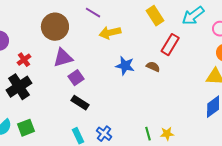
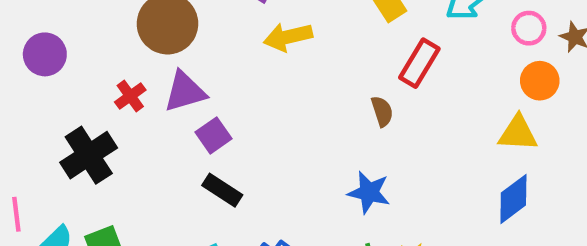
red cross: (24, 60) -> (130, 96), moved
blue star: (125, 66) -> (369, 192), moved
brown semicircle: (153, 67) -> (382, 111), turned 48

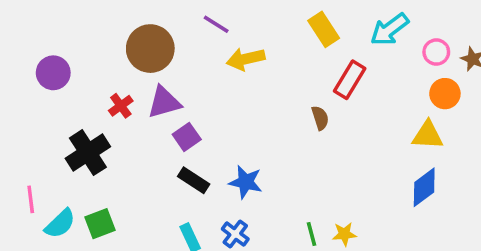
blue star: (369, 192) -> (246, 182), moved

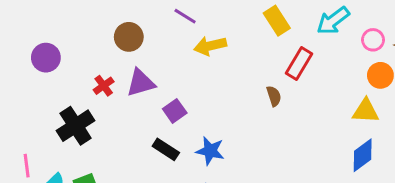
brown circle: (150, 49) -> (129, 37), size x0.7
purple square: (187, 137) -> (175, 111), moved

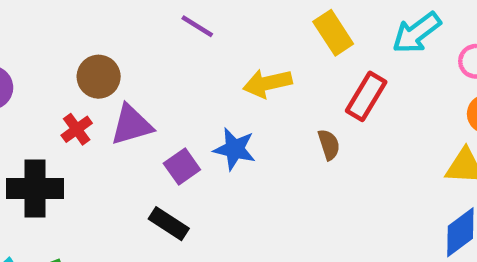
brown circle: (129, 37) -> (99, 77), moved
yellow arrow: (210, 46) -> (267, 83), moved
black cross: (75, 126) -> (35, 188), turned 33
blue star: (210, 151) -> (235, 149), moved

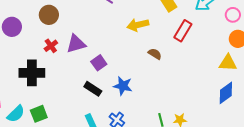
brown circle: (99, 77) -> (49, 15), moved
brown semicircle: (329, 145) -> (155, 54), moved, turned -40
blue star: (235, 149) -> (123, 86), moved

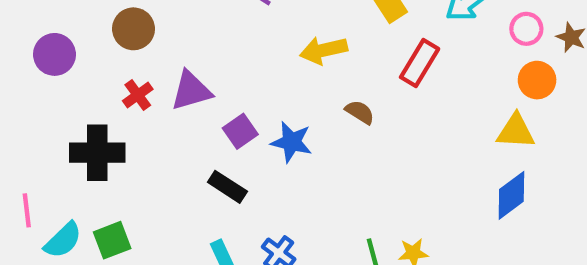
blue star: (123, 86) -> (291, 142), moved

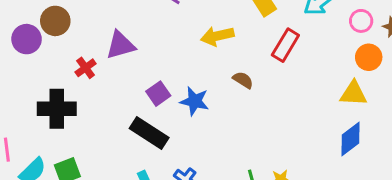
brown circle: (133, 29) -> (55, 21), moved
purple triangle: (191, 91) -> (120, 45), moved
black rectangle: (227, 187) -> (149, 133), size x1.4

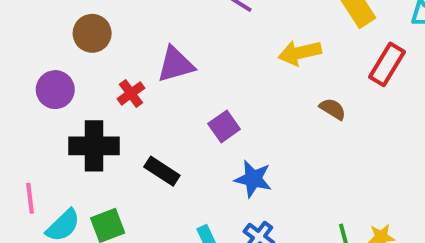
purple circle: (27, 39) -> (55, 90), moved
blue star: (195, 101) -> (253, 179), moved
black rectangle: (149, 133) -> (162, 171), moved, size x0.7

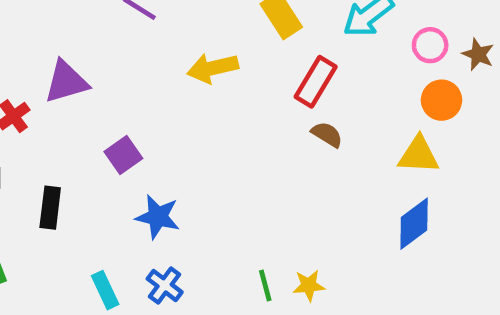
brown semicircle: (333, 109) -> (327, 134), moved
black rectangle: (162, 171) -> (50, 208), turned 64

